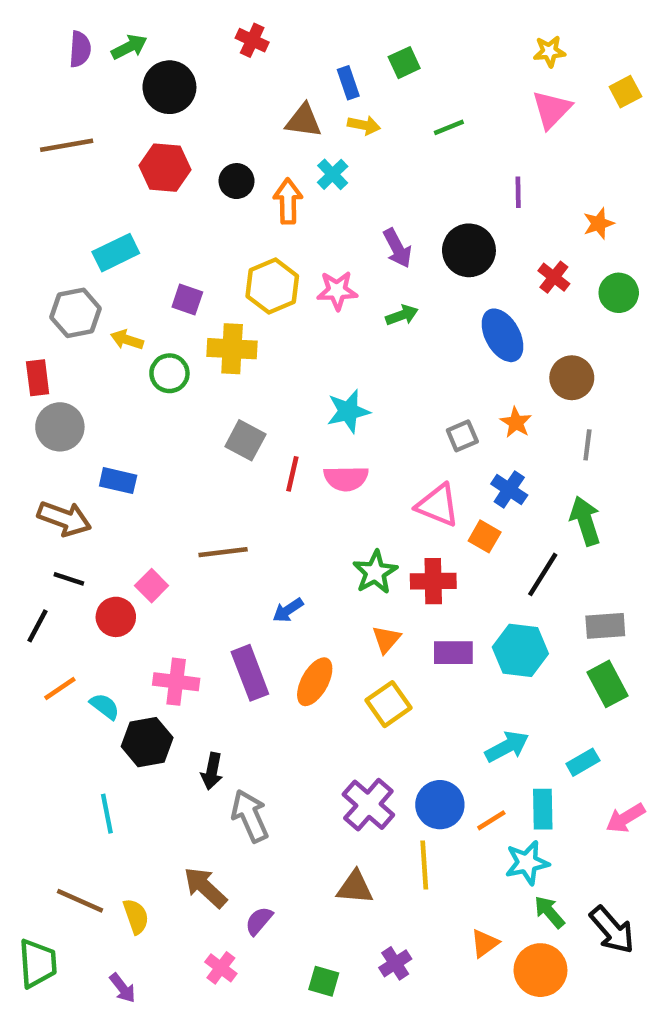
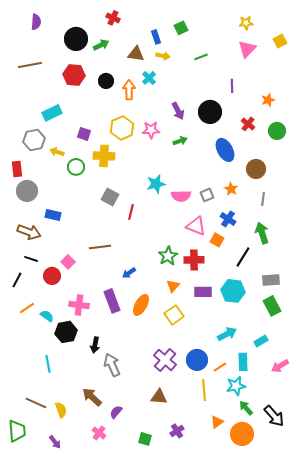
green arrow: (129, 47) -> (101, 45), moved
pink semicircle: (346, 478) -> (181, 196), moved
yellow line: (424, 865) -> (204, 390), moved

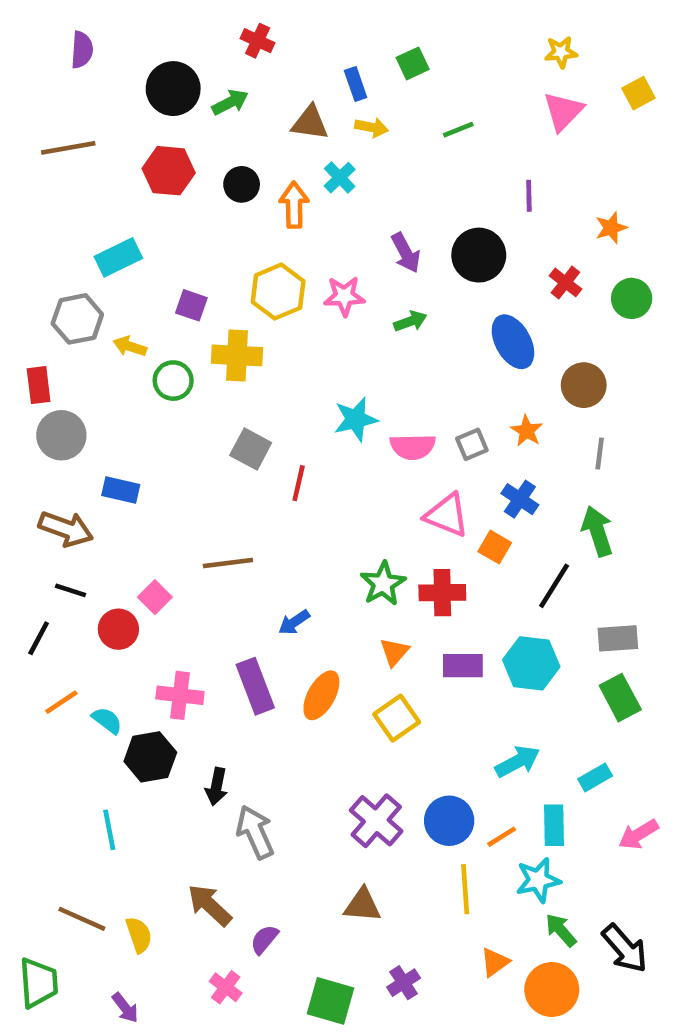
green square: (145, 439) -> (331, 1001), size x1.5

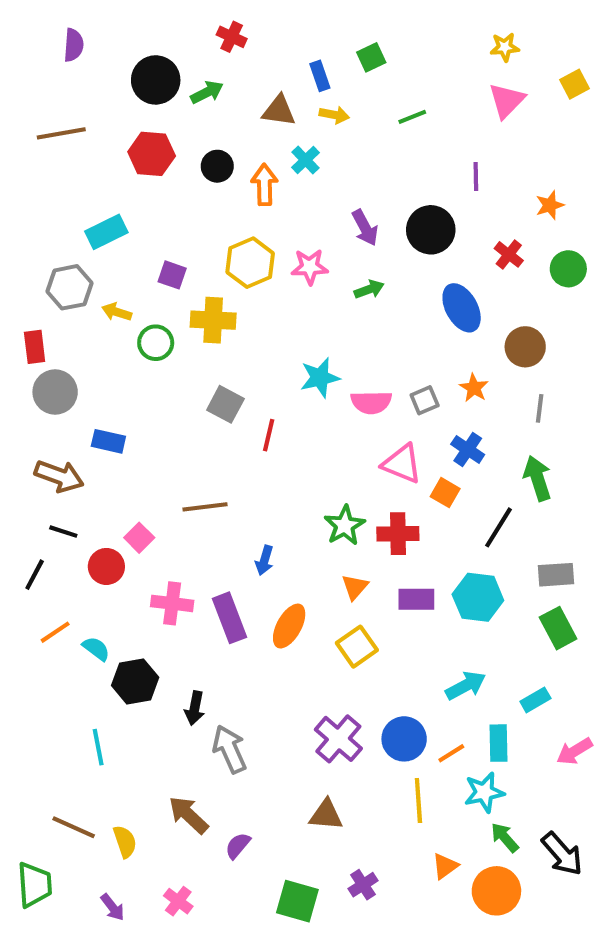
blue arrow: (294, 622) -> (264, 560), turned -40
pink cross: (180, 695) -> (172, 603), moved
pink cross: (226, 987) -> (178, 901), moved

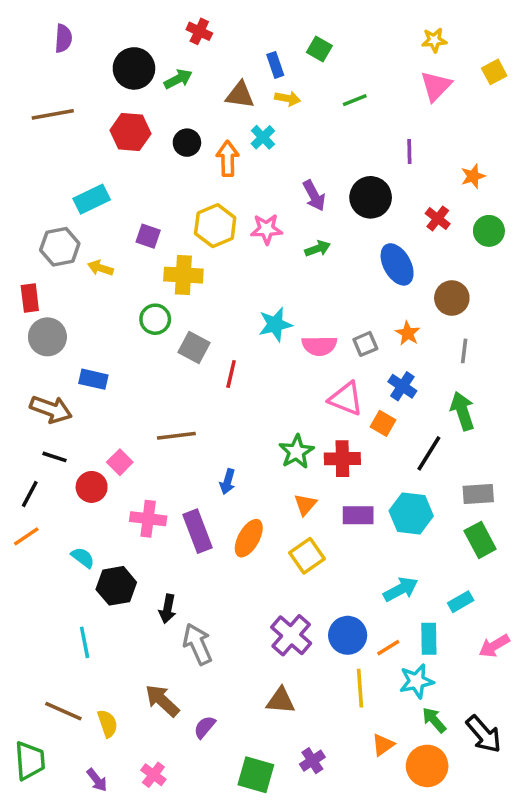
green square: (371, 57) -> (319, 49), turned -35
green circle: (156, 343) -> (155, 319), moved
orange line: (55, 632) -> (26, 536), moved

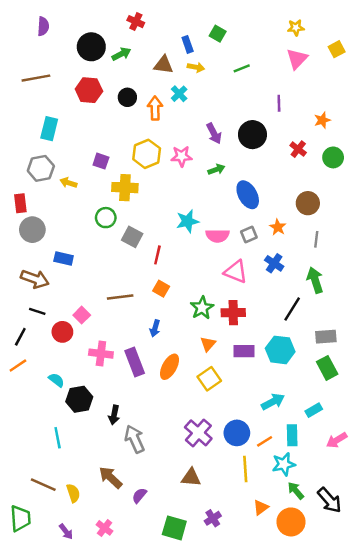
cyan rectangle: (92, 199) -> (49, 129), moved, turned -50
blue ellipse: (397, 264) -> (248, 195), moved
orange square: (383, 423) -> (161, 289), moved

